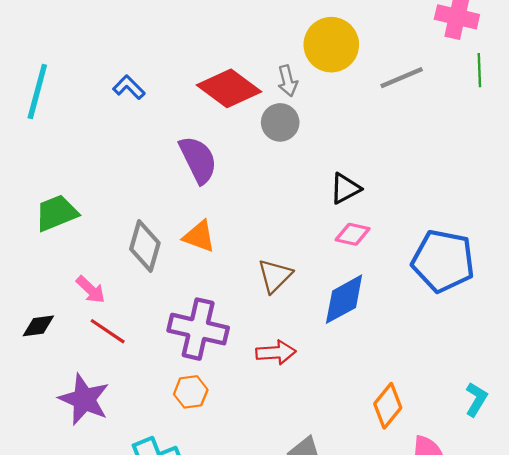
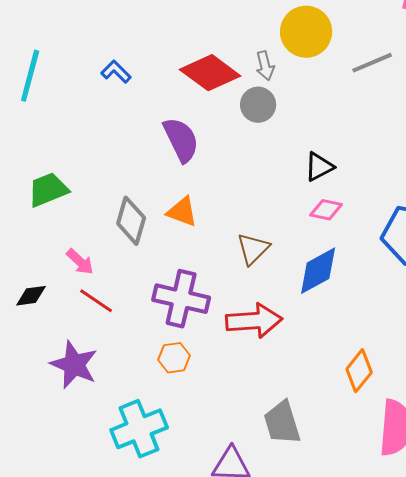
red arrow: (276, 352) -> (254, 321), size x1.5

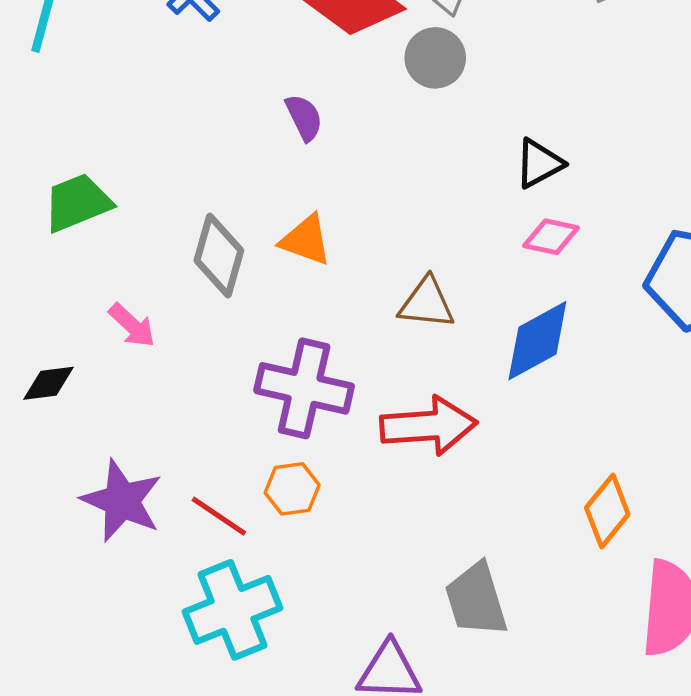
purple semicircle: (181, 140) -> (304, 118), size x0.6
brown triangle: (253, 249) -> (427, 303), turned 51
red line: (96, 301) -> (219, 516), moved

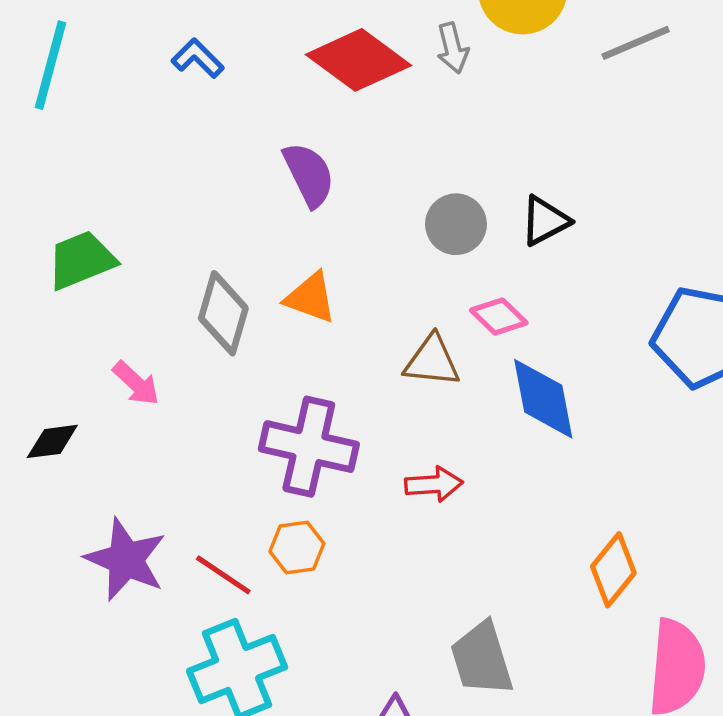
gray circle: (435, 58) -> (456, 224), moved
purple semicircle: (304, 118) -> (309, 175), size x1.4
pink diamond: (551, 237) -> (499, 317), moved, turned 32
blue diamond: (537, 341) -> (543, 399), turned -72
red arrow: (428, 426) -> (434, 484), size x0.6

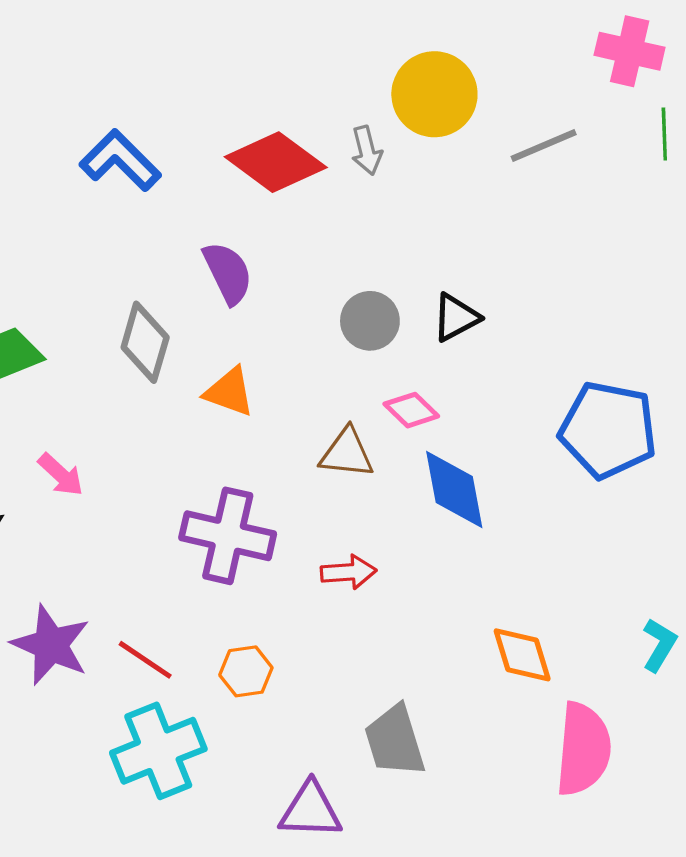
blue L-shape: (198, 58) -> (120, 160), size x1.6
gray diamond: (223, 313) -> (145, 342), moved
orange hexagon: (297, 548) -> (246, 671), moved
orange diamond: (613, 570) -> (522, 655), turned -56

